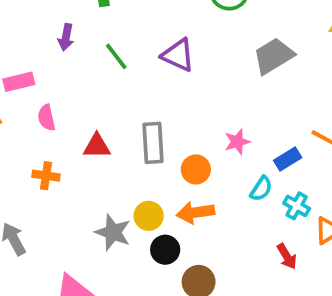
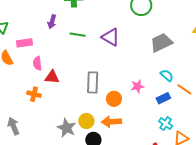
green line: (116, 56) -> (78, 35), turned -49
red triangle: (97, 146) -> (52, 77), moved
cyan semicircle: (261, 189) -> (167, 75), moved, turned -88

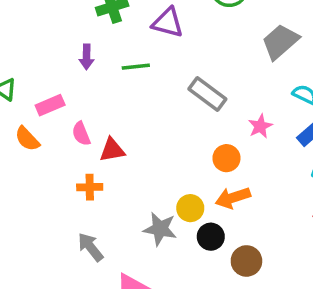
purple triangle: (111, 37) -> (168, 23), moved
gray rectangle: (93, 82) -> (207, 94), moved, turned -40
gray arrow: (13, 126) -> (90, 247), moved

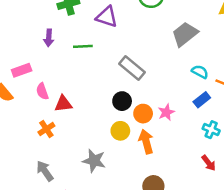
pink star: (260, 126) -> (166, 112), moved
orange cross: (90, 187) -> (46, 129), turned -35
orange arrow: (233, 198) -> (146, 142), turned 90
yellow circle: (190, 208) -> (120, 131), moved
black circle: (211, 237) -> (122, 101), moved

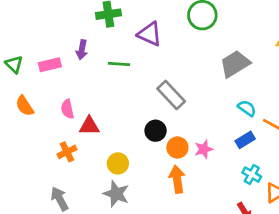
pink rectangle: (22, 70) -> (50, 65), moved
yellow circle: (120, 131) -> (118, 163), moved

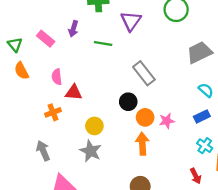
purple triangle: (150, 34) -> (131, 21), turned 35
green triangle: (14, 64) -> (15, 45), moved
pink rectangle: (50, 65) -> (46, 39), turned 48

